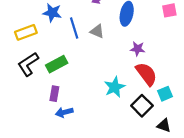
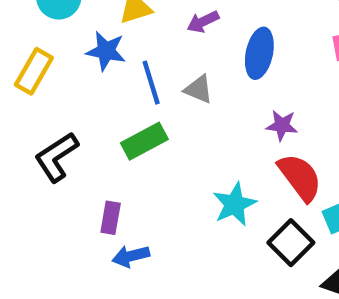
yellow rectangle: (26, 32) -> (34, 71), moved, turned -40
green rectangle: (57, 64) -> (144, 141), moved

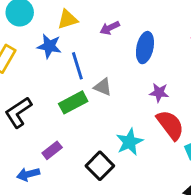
gray triangle: (198, 89) -> (103, 87), moved
purple rectangle: (111, 218) -> (52, 150), turned 42
black square: (291, 243) -> (100, 166), moved
blue arrow: (131, 256) -> (28, 174), moved

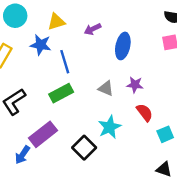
gray triangle: (103, 87) -> (106, 88), moved
red semicircle: (170, 125) -> (145, 113), size x0.7
purple rectangle: (52, 150) -> (43, 134), size x1.6
blue arrow: (28, 174) -> (22, 155), turned -42

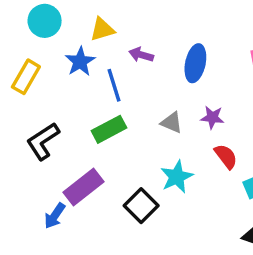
purple arrow: (93, 29) -> (141, 55), moved, turned 42
blue star: (41, 45) -> (80, 62), turned 30

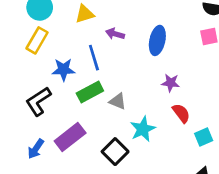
blue star: (80, 62) -> (63, 70), moved, turned 30
yellow rectangle: (26, 77) -> (37, 40), moved
gray triangle: (172, 123) -> (118, 101), moved
blue arrow: (55, 216) -> (36, 149), moved

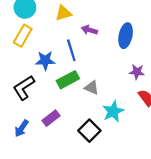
purple rectangle: (70, 137) -> (51, 118), size x0.7

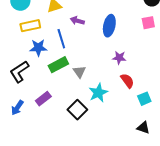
yellow rectangle: (23, 36) -> (30, 26), moved, turned 48
gray triangle: (92, 88) -> (79, 72), turned 32

